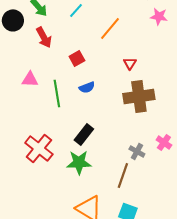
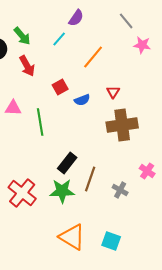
blue semicircle: (87, 87) -> (82, 100), moved
red cross: (39, 148) -> (22, 193), moved
gray cross: (137, 151) -> (120, 190), moved
brown line: (123, 175) -> (90, 179), moved

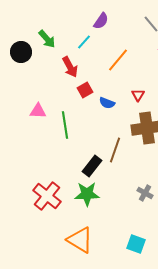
red arrow: (27, 66) -> (70, 67), moved
blue semicircle: (82, 100) -> (107, 103), turned 42
brown line: (90, 179) -> (115, 150), moved
orange triangle: (72, 237) -> (80, 240), moved

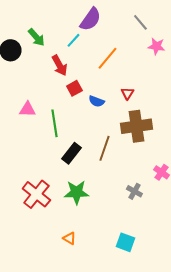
purple semicircle: (101, 21) -> (90, 19), size x1.4
black rectangle: (92, 166) -> (71, 153), moved
orange triangle: (80, 240) -> (69, 238), size x0.5

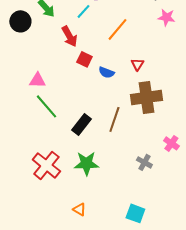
red square: (74, 88) -> (84, 59), turned -35
green line: (54, 123) -> (46, 106), moved, turned -32

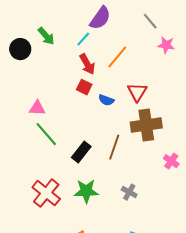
red arrow: (69, 36) -> (87, 64), moved
red triangle: (137, 64) -> (137, 92), size x1.5
pink cross: (171, 143) -> (171, 161), moved
gray cross: (144, 162) -> (129, 192), moved

